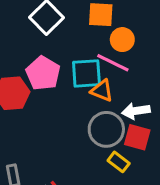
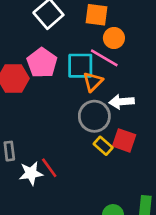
orange triangle: (102, 91) -> (93, 82), turned 50
red square: (137, 137) -> (124, 140), moved

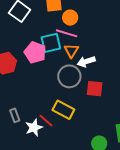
pink pentagon: (42, 63) -> (35, 52), moved
orange triangle: (93, 82) -> (71, 51), moved
yellow rectangle: (103, 146) -> (63, 110), moved, size x1.5

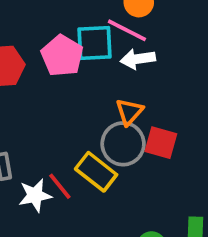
orange triangle: (71, 51) -> (129, 112), moved
white arrow: (86, 62) -> (138, 59), moved
gray circle: (69, 76) -> (123, 144), moved

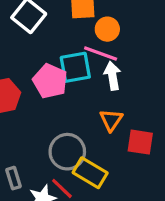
white arrow: (138, 59) -> (112, 76), turned 96
gray circle: (123, 144) -> (67, 152), moved

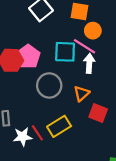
pink pentagon: (50, 81) -> (28, 57), moved
gray circle: (67, 152) -> (49, 85), moved
yellow rectangle: (90, 173) -> (59, 126), turned -75

